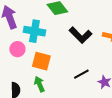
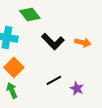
orange square: (41, 61) -> (14, 67), turned 30

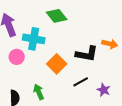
black L-shape: (53, 41) -> (87, 54), moved, turned -35
orange square: (14, 67) -> (57, 64), moved

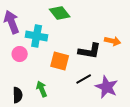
orange square: (57, 64) -> (60, 61), turned -30
purple star: (104, 90) -> (107, 87), size x1.6

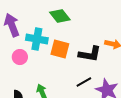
orange square: (60, 61) -> (60, 49), moved

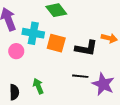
black line: (84, 82) -> (80, 76), turned 35

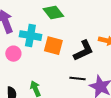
black L-shape: (86, 48) -> (83, 51), turned -35

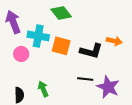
black L-shape: (83, 51) -> (91, 51), turned 40

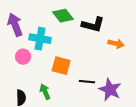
orange square: (61, 46) -> (61, 66), moved
black L-shape: (91, 51) -> (93, 25), moved

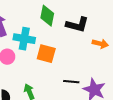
green diamond: (63, 16) -> (47, 16), turned 50
orange square: (61, 66) -> (46, 54), moved

